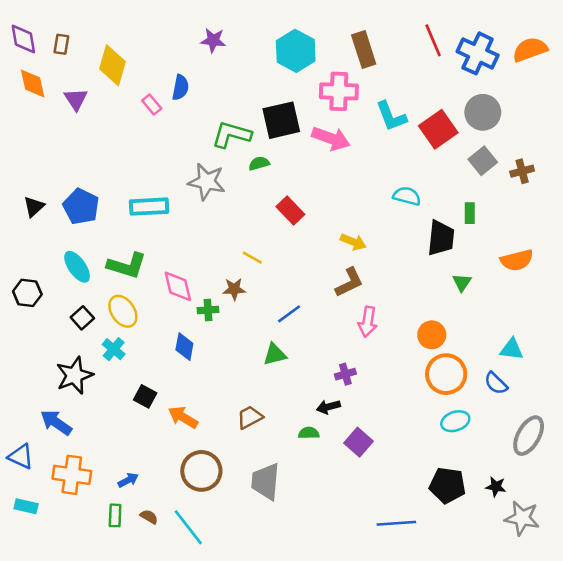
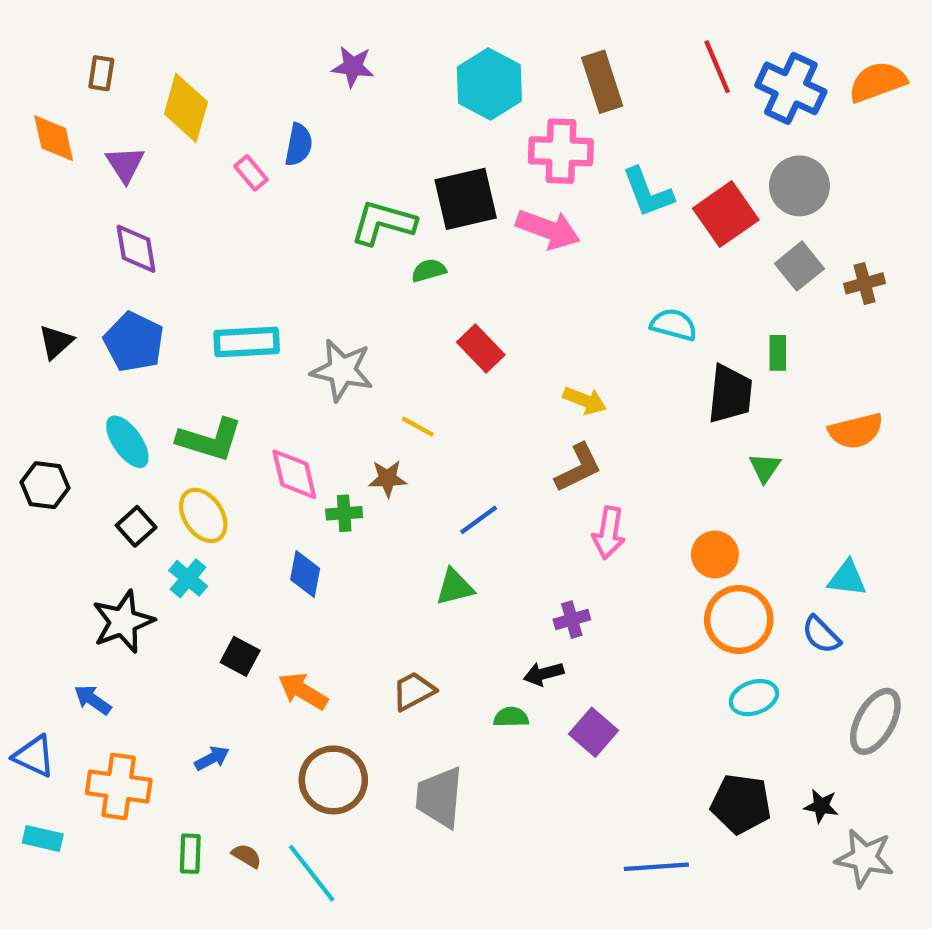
purple diamond: (23, 39) -> (136, 249), moved
gray star: (207, 182) -> (342, 370), moved
blue arrow: (56, 423) -> (93, 700), size x0.7
blue arrow: (128, 480) -> (212, 758), moved

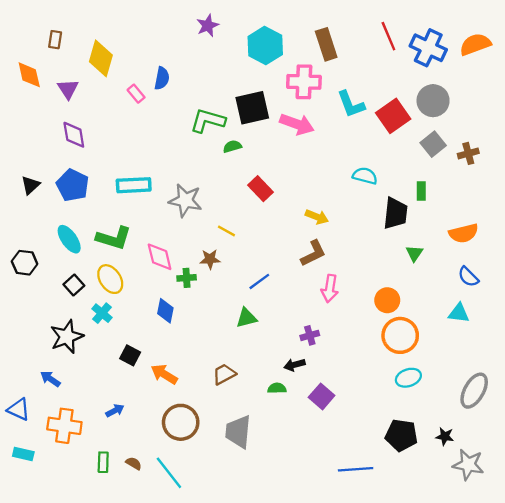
purple star: (353, 67) -> (208, 26), moved, turned -30
blue semicircle: (821, 635) -> (468, 277), moved

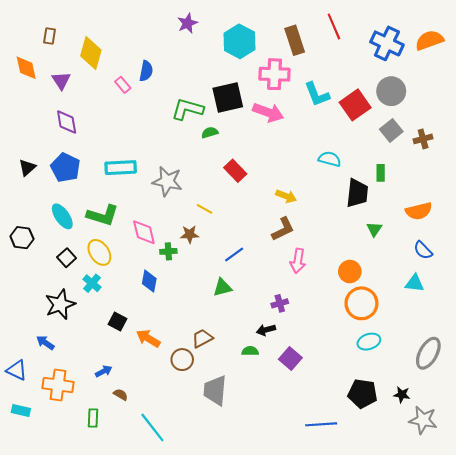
red line: (388, 36) -> (334, 26), moved
brown circle: (181, 422) -> (182, 360), moved, size x0.7
brown semicircle: (134, 463) -> (121, 395), moved

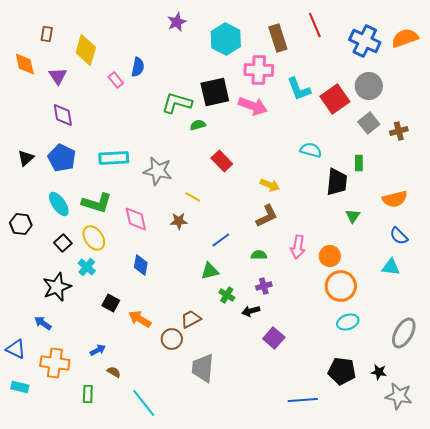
green cross: (168, 251) -> (227, 295), moved, turned 35
pink arrow: (298, 261) -> (298, 247), moved
green semicircle: (250, 351) -> (259, 255), moved

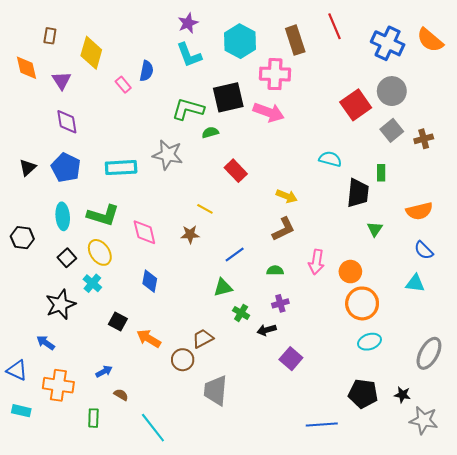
orange semicircle: (405, 38) -> (430, 40), turned -120
cyan L-shape: (299, 89) -> (189, 55), moved
gray star: (158, 171) -> (168, 155), moved
cyan ellipse: (59, 204) -> (63, 216), turned 30

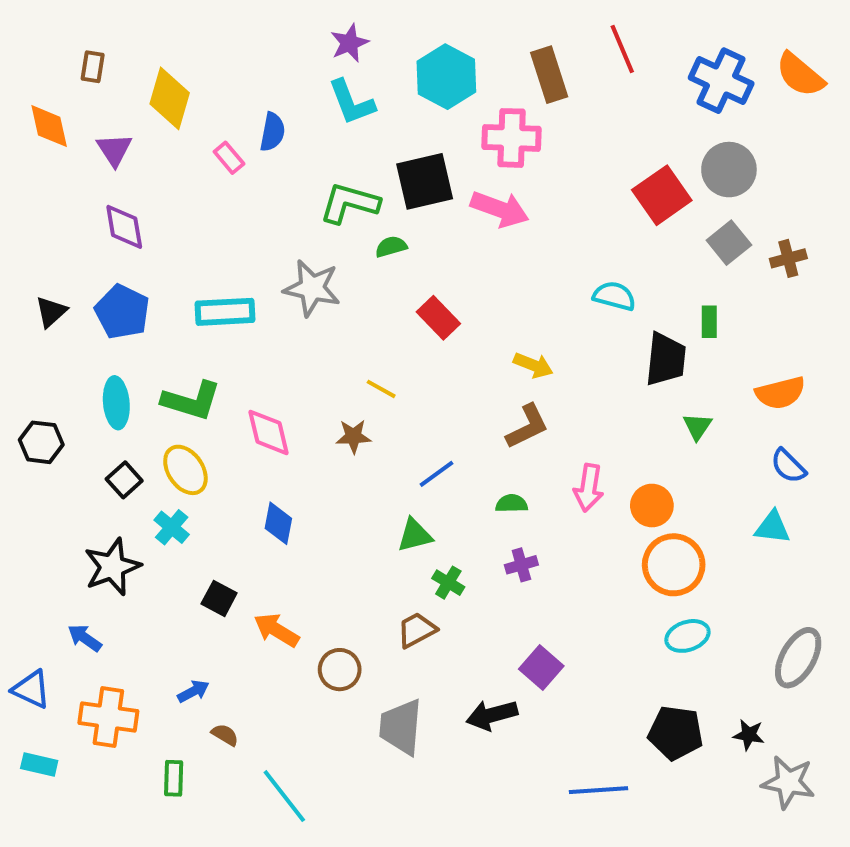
black arrow: (267, 330) -> (492, 715), moved, size x1.4
brown trapezoid: (203, 338) -> (417, 630), moved

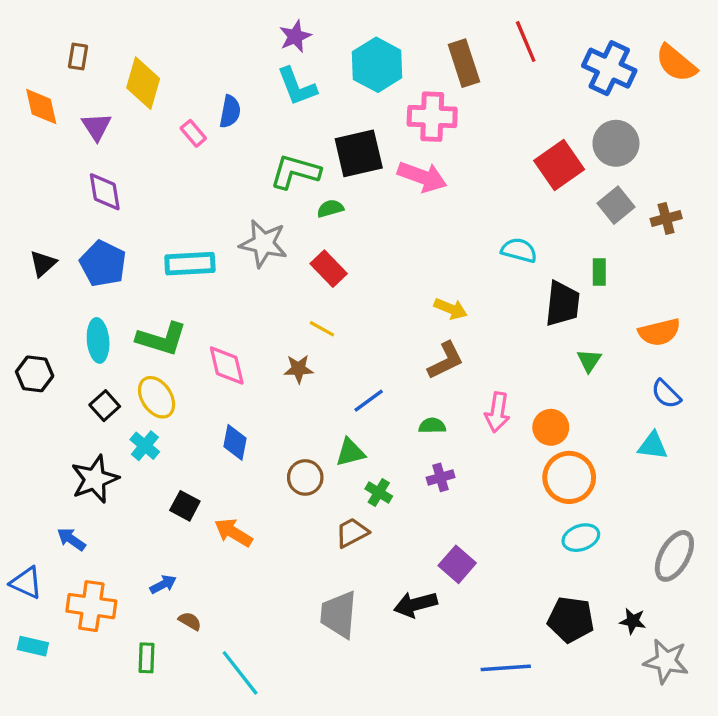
red rectangle: (438, 318) -> (329, 269), moved
brown circle: (340, 670) -> (305, 477), moved

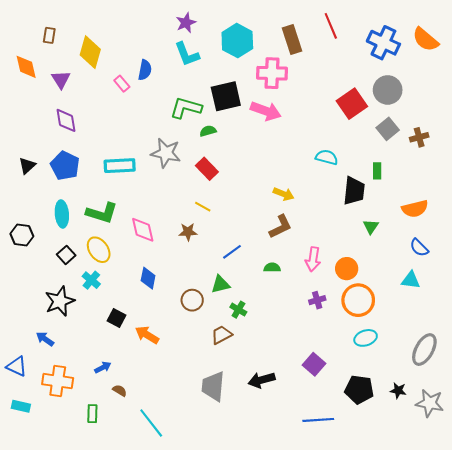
purple cross: (441, 477) -> (317, 300), moved
purple square: (457, 564) -> (314, 364), moved
gray star: (666, 661) -> (430, 403), moved

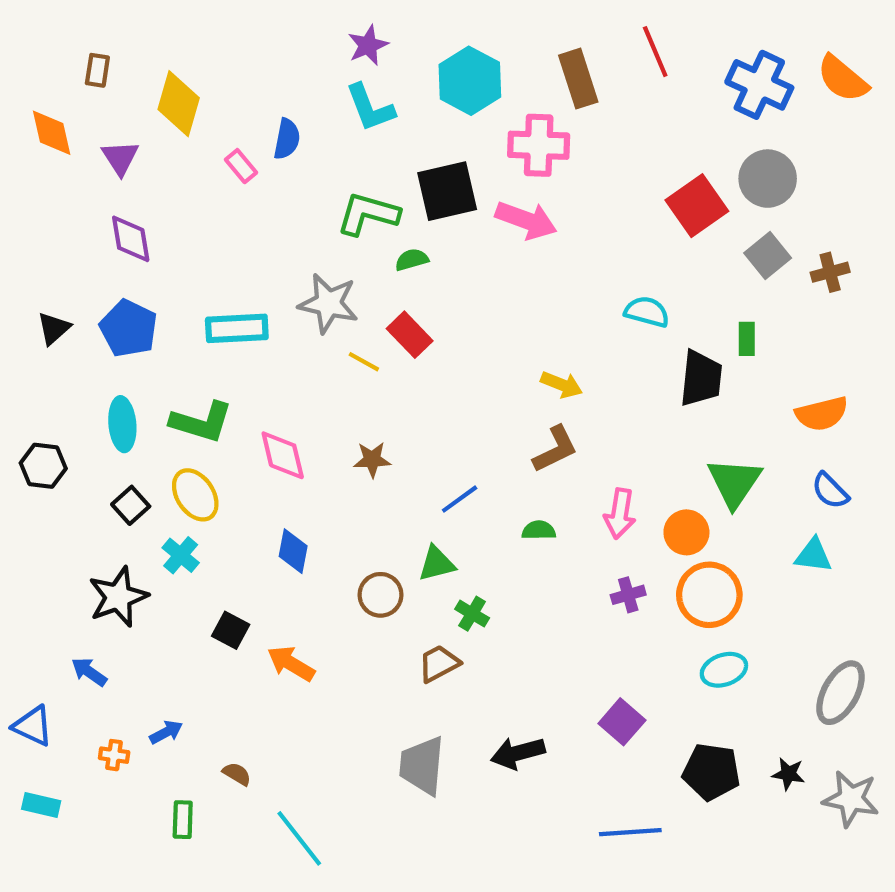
yellow line: (203, 207) -> (364, 362), moved
green triangle: (371, 227) -> (734, 482), moved, size x1.8
blue arrow: (103, 367) -> (166, 732), moved
orange cross: (58, 381) -> (114, 755), size x0.5

